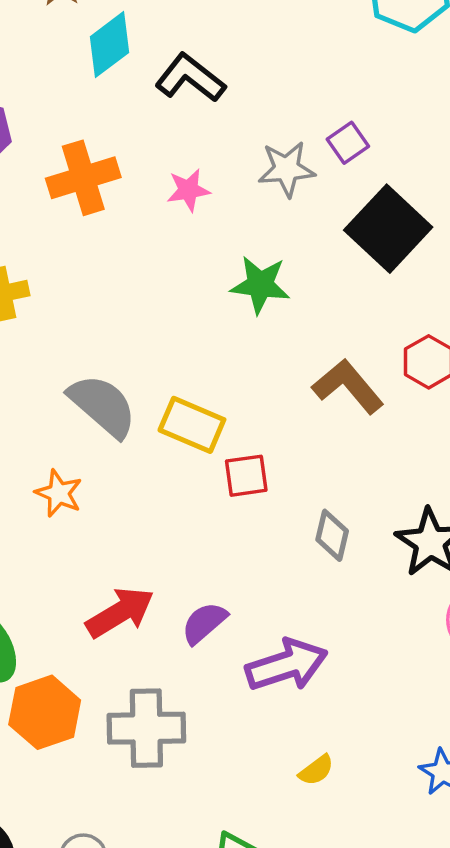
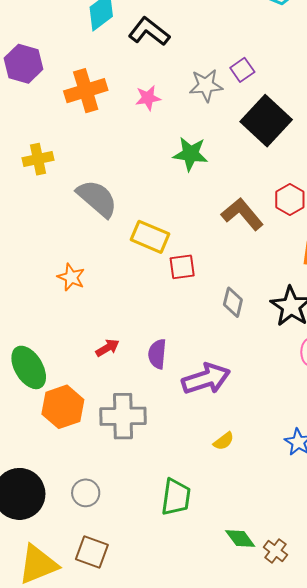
gray semicircle: (103, 406) -> (97, 198), moved
red arrow: (120, 612) -> (107, 348), size x0.6
purple semicircle: (204, 623) -> (157, 354), turned -44

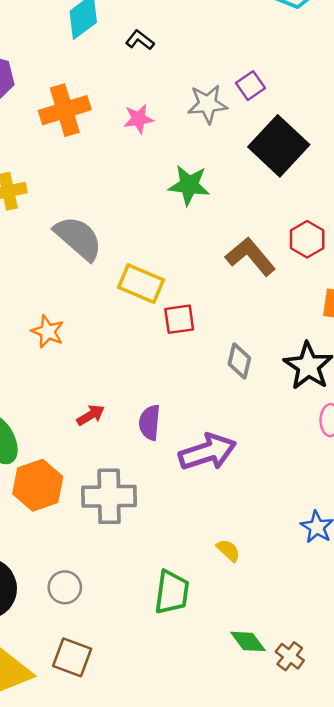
black L-shape: (149, 32) -> (140, 40), size x0.6
yellow semicircle: (224, 441) -> (228, 550), moved, turned -100

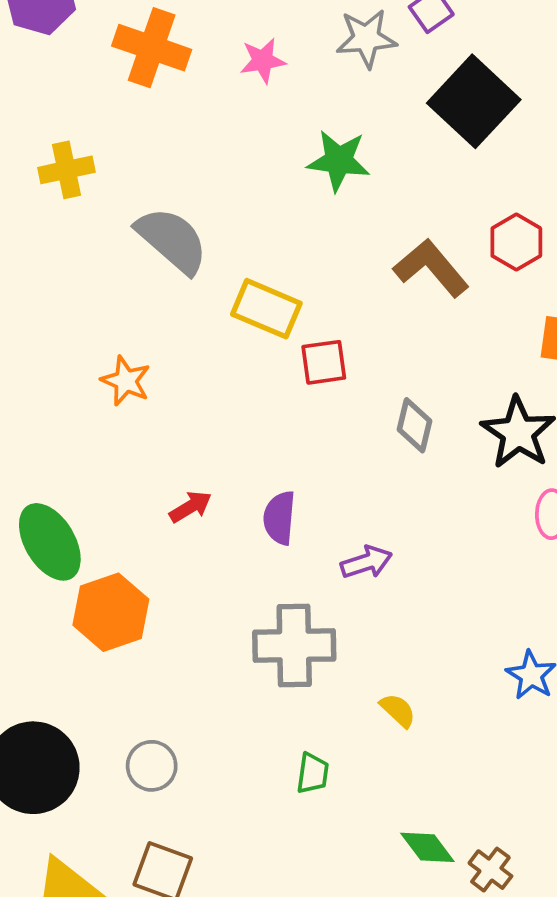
orange cross: (65, 110) -> (152, 48), turned 36
purple arrow: (207, 452) -> (366, 562), size x0.6
gray cross: (109, 496) -> (294, 646), moved
green trapezoid: (172, 592) -> (313, 773), size x0.6

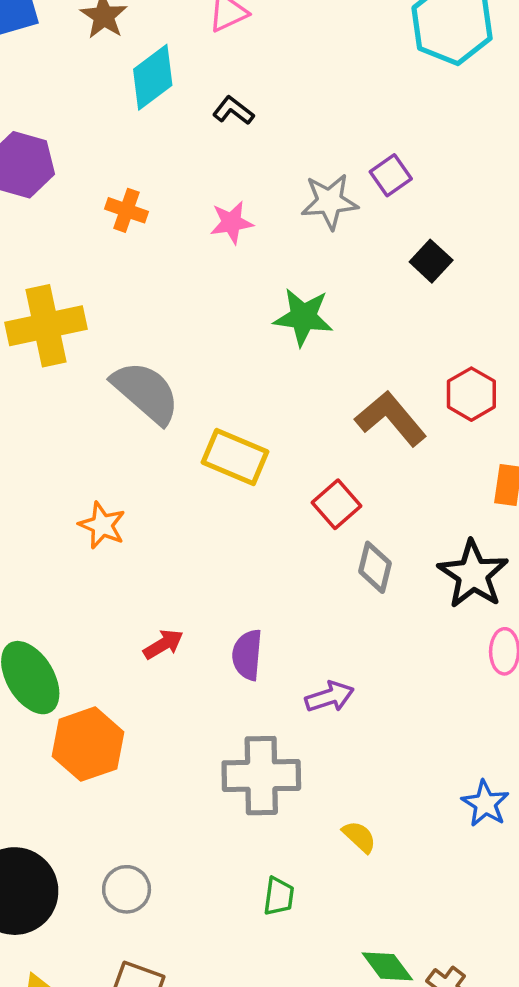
orange cross: (152, 48) -> (127, 210), size x0.6
black square: (474, 101) -> (431, 261), size x0.5
yellow cross: (66, 170) -> (46, 326), size x1.5
red square: (324, 362) -> (337, 504), moved, turned -33

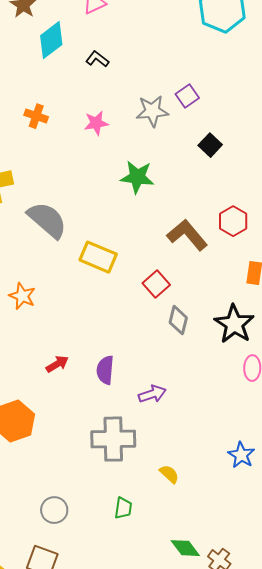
gray circle: (127, 889) -> (54, 510), moved

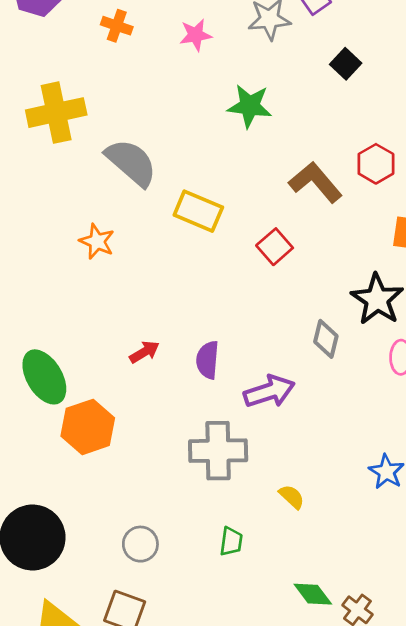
orange star: (22, 296) -> (97, 241), moved
gray diamond: (178, 320) -> (326, 339), moved
purple arrow: (152, 394) -> (269, 391), size x1.4

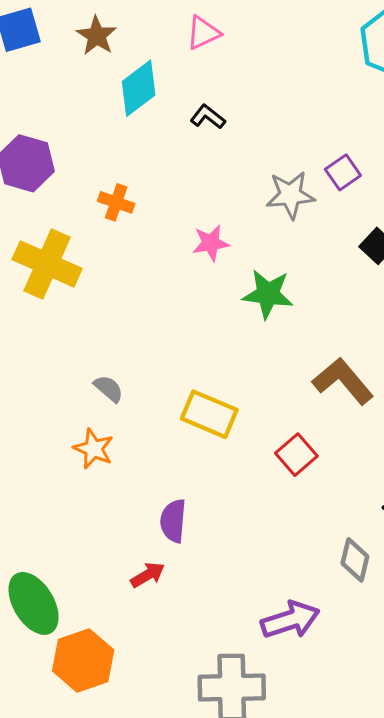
pink star: (196, 35) -> (211, 243), moved
yellow cross: (56, 113) -> (47, 264), moved, turned 36
gray semicircle: (131, 163) -> (109, 389), moved, size x0.5
purple semicircle: (207, 360) -> (173, 521), moved

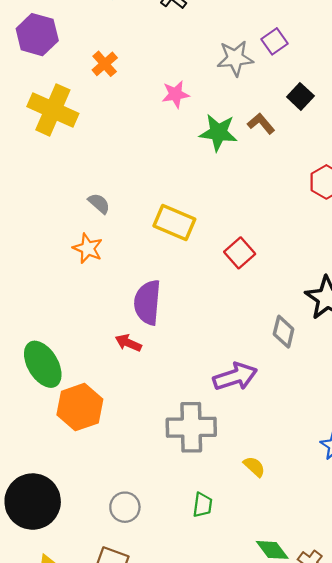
orange cross: (116, 202) -> (105, 64), turned 30
brown L-shape: (343, 381) -> (261, 123), moved, size x0.6
purple semicircle: (173, 521) -> (147, 302), size x1.4
red arrow: (148, 575) -> (128, 343), turned -125

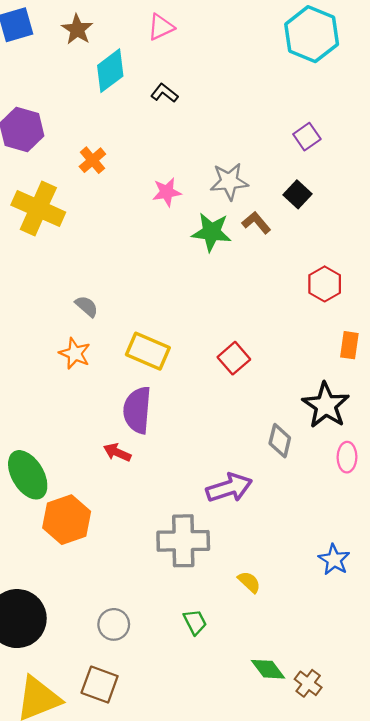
purple square: (275, 41) -> (307, 137), moved
gray star: (235, 58) -> (229, 181), moved
yellow rectangle: (174, 222) -> (148, 351), moved
green trapezoid: (203, 505) -> (195, 622), turned -35

